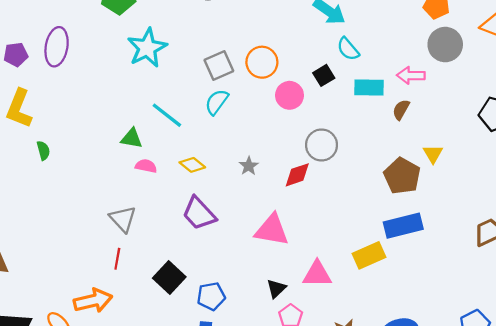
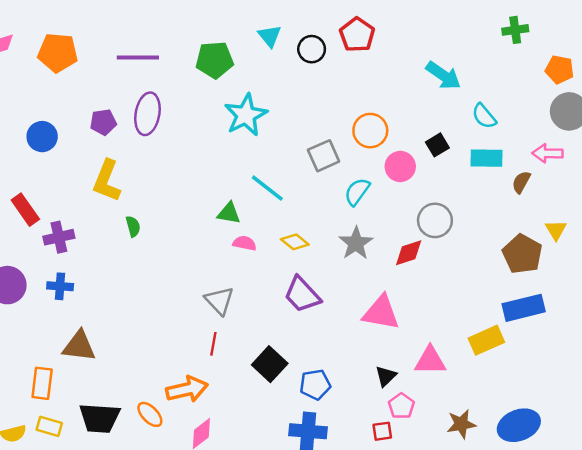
cyan semicircle: (348, 49) -> (484, 116), moved
gray square: (219, 66) -> (324, 156), moved
pink arrow: (411, 75) -> (548, 153), moved
cyan semicircle: (217, 102) -> (357, 192), moved
gray star: (249, 166) -> (356, 243), size x1.6

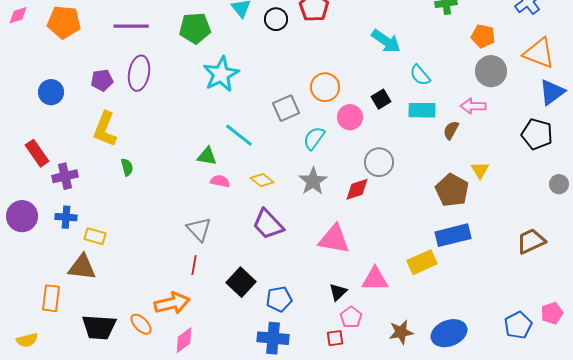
yellow rectangle: (49, 426) -> (95, 236), moved

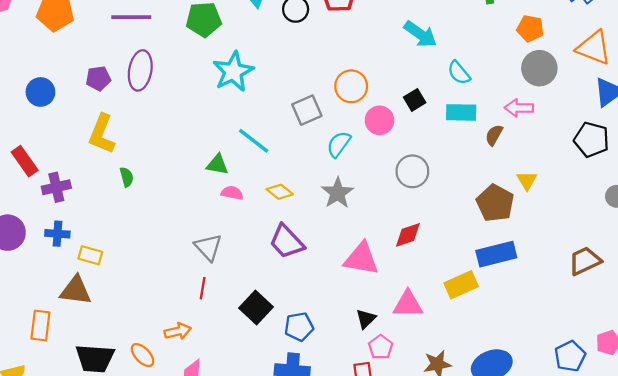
red diamond: (357, 189) -> (408, 235), moved
orange arrow: (172, 303) -> (178, 331), size x0.7

